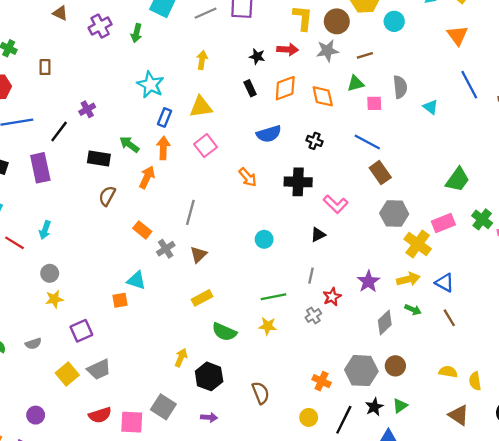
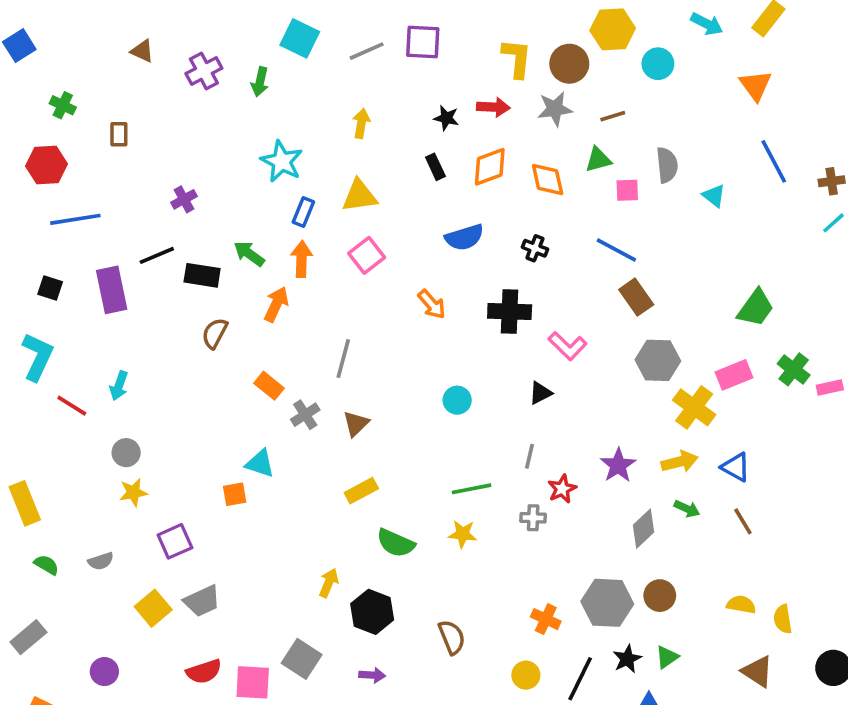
black line: (59, 132) -> (157, 255), moved, turned 30
gray cross: (313, 315) -> (533, 518), turned 35

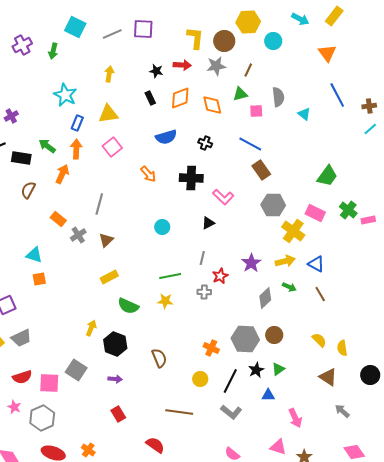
brown line: (613, 116) -> (248, 70), turned -48
pink rectangle: (734, 375) -> (315, 213), turned 48
cyan triangle: (260, 463) -> (34, 255), moved
yellow semicircle: (741, 605) -> (319, 340), turned 35

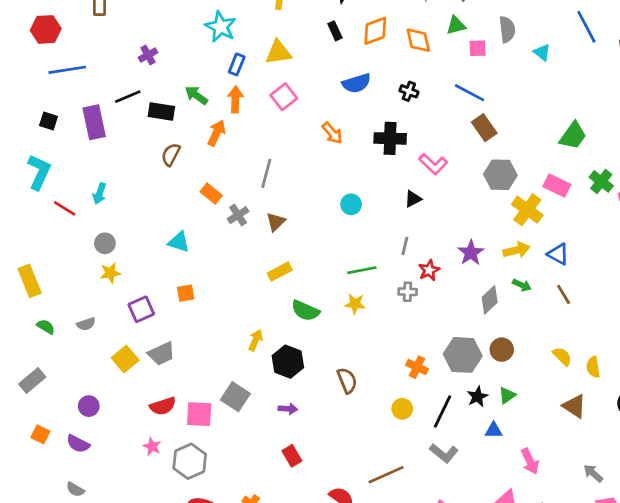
orange square: (39, 279) -> (186, 293), moved
gray arrow: (342, 411) -> (593, 473), moved
brown line: (179, 412) -> (386, 475), moved, turned -32

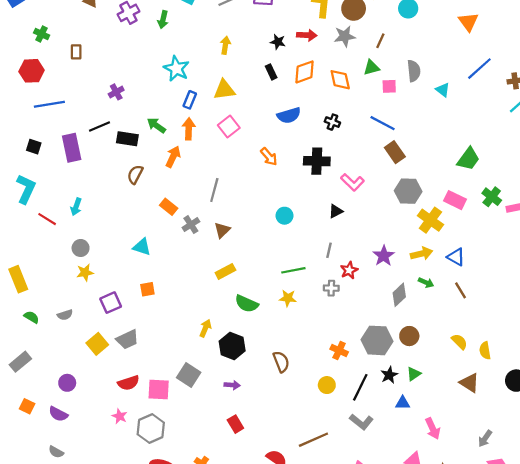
blue line: (586, 27) -> (479, 69), turned 76
gray arrow: (593, 473) -> (485, 439), turned -96

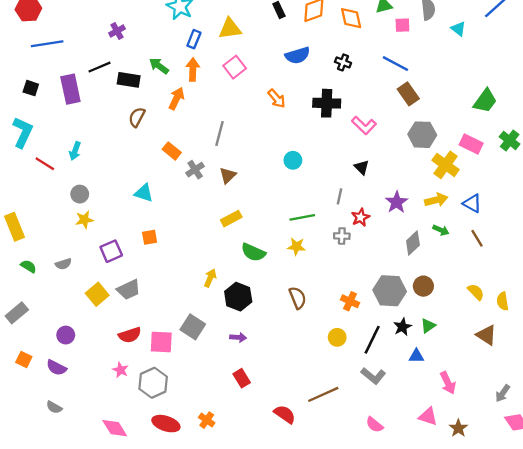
black triangle: (336, 211) -> (362, 167), moved, turned -48
brown semicircle: (281, 362) -> (298, 298), moved

